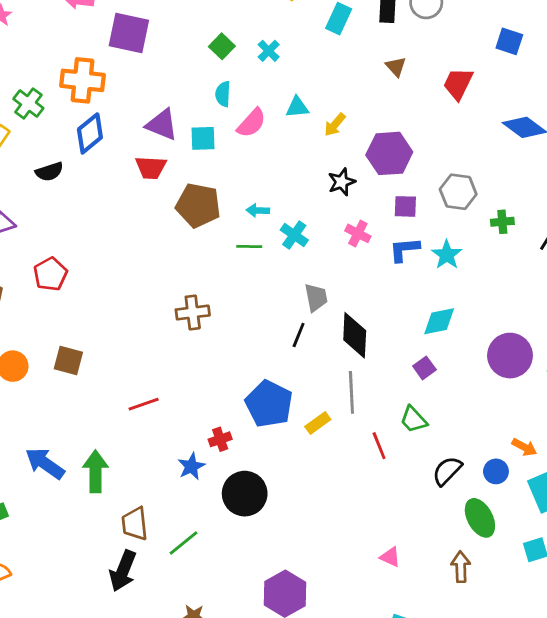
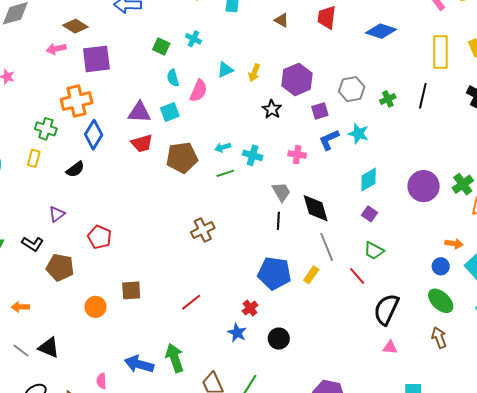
pink cross: (358, 233) -> (297, 155), moved
black semicircle: (447, 471) -> (386, 309), moved, size x1.4
black circle: (245, 494) -> (279, 339), size x0.7

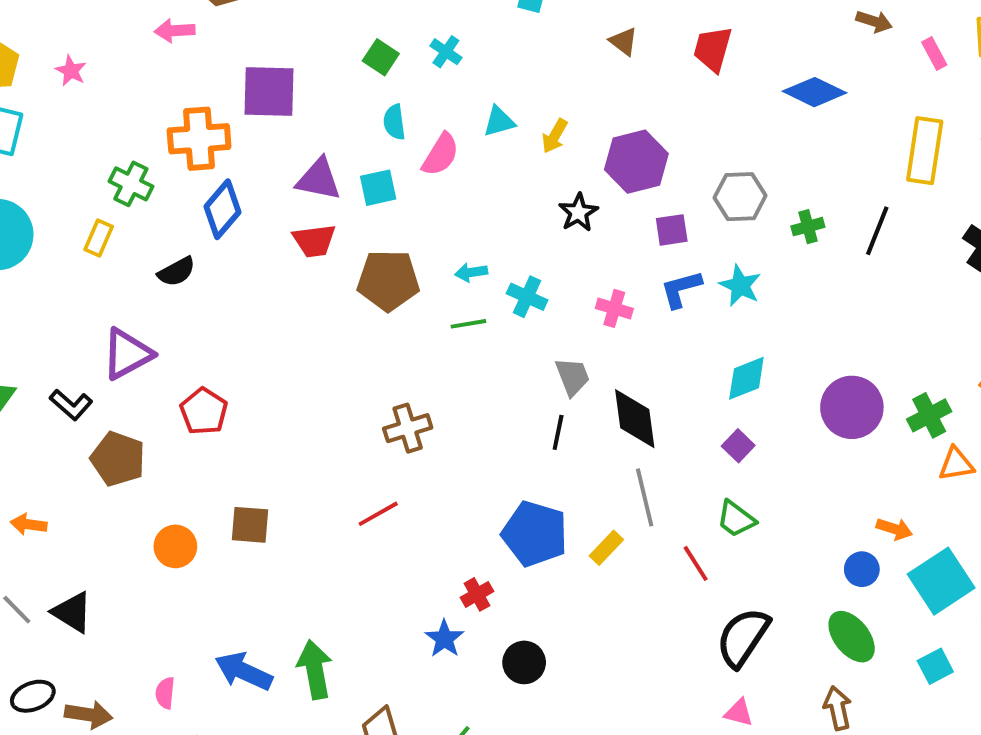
purple square: (96, 59) -> (269, 92), moved
purple triangle: (57, 214) -> (127, 354), size x1.6
red line: (191, 302) -> (378, 514), moved

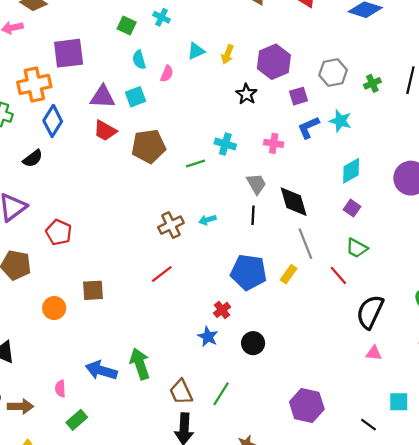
pink semicircle: (441, 155) -> (167, 74), size x0.7
red trapezoid: (314, 241) -> (105, 131), turned 45
cyan arrow: (471, 272) -> (208, 220), moved

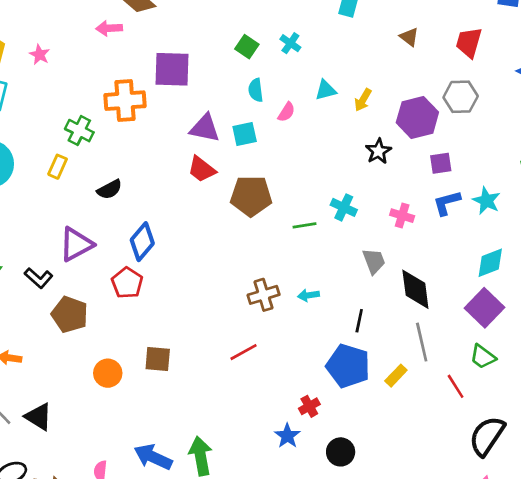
gray hexagon: (333, 73) -> (461, 97), moved
blue diamond: (53, 121) -> (142, 242), moved
purple square: (352, 208) -> (484, 308), size x1.8
black line: (253, 215) -> (359, 321), moved

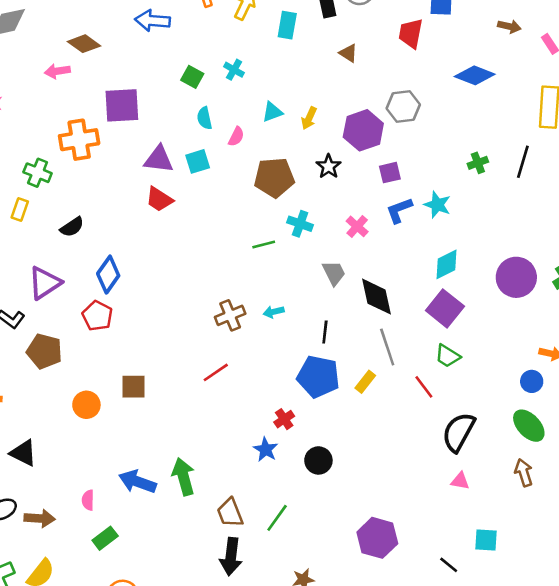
red trapezoid: (469, 42) -> (411, 33), moved
brown pentagon: (251, 196) -> (274, 178), moved
pink cross: (402, 216) -> (357, 226), turned 30

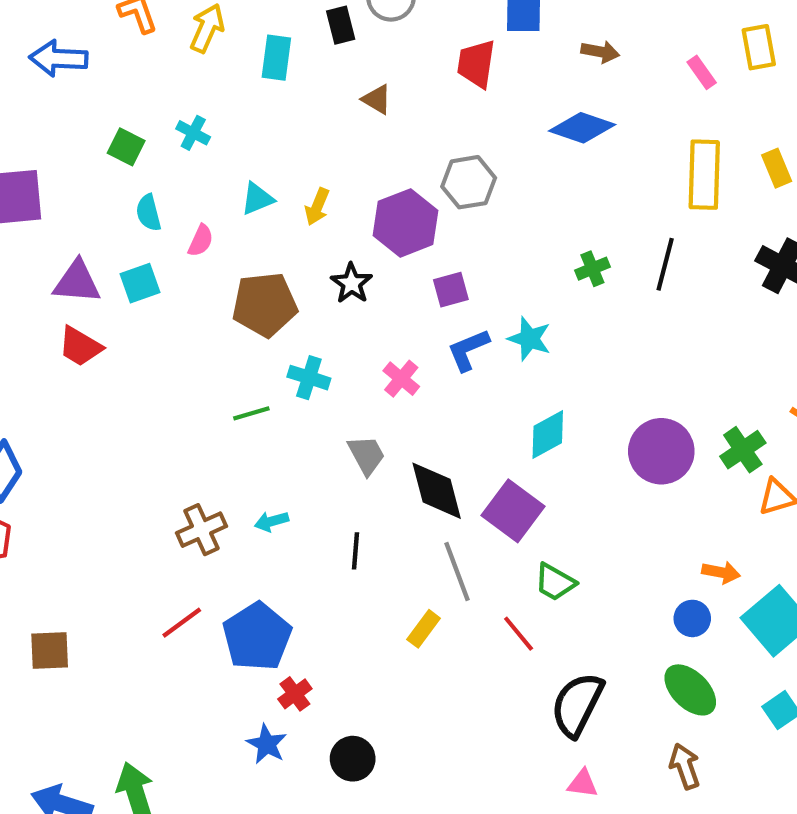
brown arrow: (509, 26) -> (600, 52), moved
purple square: (445, 308) -> (513, 511), moved
blue pentagon: (318, 377) -> (257, 637), moved, turned 30

